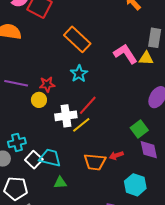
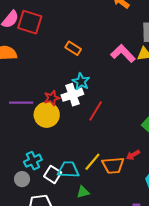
orange rectangle: (77, 39) -> (73, 48), size x0.6
yellow circle: (39, 100) -> (47, 115), size x1.6
white cross: (66, 116) -> (72, 95), moved
yellow line: (81, 125) -> (92, 162), moved

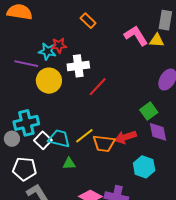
cyan star: (81, 82) -> (47, 51), moved, turned -30
red star: (52, 98) -> (59, 45), moved
red arrow: (133, 155) -> (125, 137), size x1.5
cyan cross: (33, 161) -> (26, 123), size x1.4

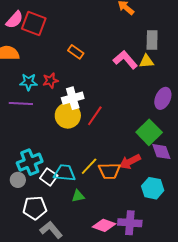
cyan star: (47, 51) -> (29, 82), moved
yellow circle: (49, 81) -> (68, 116), moved
green square: (149, 111) -> (149, 132), size x1.4

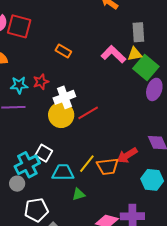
red line: (95, 116) -> (88, 113), turned 30
green square: (149, 132) -> (146, 67), moved
white square: (49, 177) -> (44, 153), moved

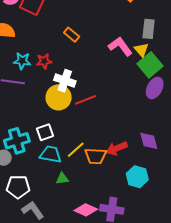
yellow triangle: (135, 54) -> (141, 50), turned 49
white cross: (64, 97) -> (65, 81), turned 30
white square: (44, 153) -> (45, 132), moved, turned 30

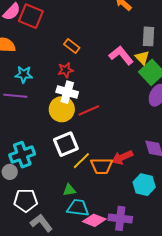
red star: (44, 61) -> (66, 70), moved
white square: (45, 132) -> (66, 144), moved, size x1.4
cyan trapezoid: (51, 154) -> (78, 208), moved

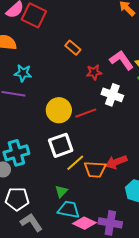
red star: (66, 70) -> (94, 72), moved
white cross: (67, 92) -> (112, 95), moved
green triangle: (69, 190) -> (61, 191), turned -40

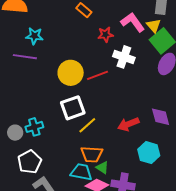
cyan cross: (16, 153) -> (34, 127), moved, size x0.7
orange trapezoid: (95, 169) -> (92, 154), moved
green triangle: (61, 191) -> (102, 168), moved, turned -40
white pentagon: (17, 199) -> (29, 162), turned -30

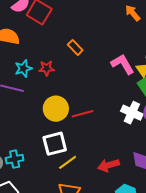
red star: (105, 35) -> (47, 68), moved
cyan star: (34, 36) -> (23, 68), turned -30
white cross: (124, 57) -> (132, 113), moved

